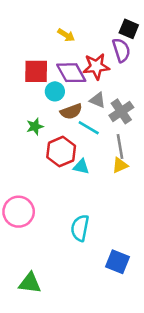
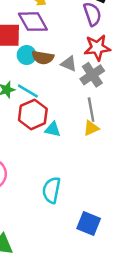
red star: (96, 66) -> (97, 48), moved
purple diamond: (71, 73) -> (33, 22), moved
brown semicircle: (71, 111) -> (43, 58), moved, turned 30
cyan line: (89, 128) -> (28, 91), moved

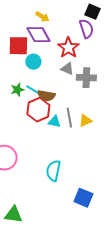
red star: (97, 48) -> (68, 48), moved, turned -30
brown semicircle: (43, 58) -> (46, 96), moved
gray cross: (92, 75) -> (86, 78), turned 36
gray line: (91, 110) -> (69, 118), moved

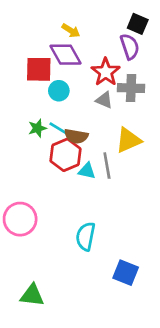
gray cross: (86, 78) -> (131, 88), moved
yellow triangle: (85, 121) -> (128, 140), moved, size x1.5

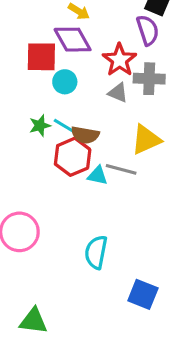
gray line: (107, 166) -> (121, 169), turned -65

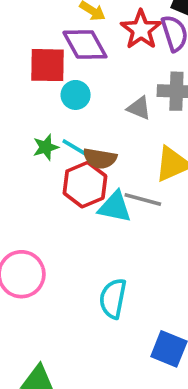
red star: (120, 60) -> (141, 30), moved
cyan triangle: (98, 176) -> (115, 207), size x1.4

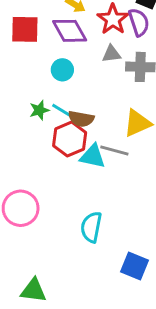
red square: (48, 65) -> (25, 29), moved
gray triangle: (139, 108) -> (111, 54), moved, turned -30

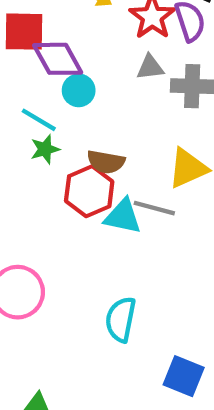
purple diamond: (70, 31) -> (58, 59), moved
cyan line: (64, 112) -> (39, 120), moved

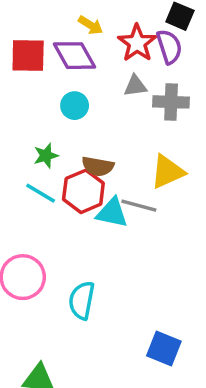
purple diamond: (58, 59) -> (75, 56), moved
cyan line: (39, 120) -> (41, 193), moved
cyan semicircle: (121, 319) -> (82, 300), moved

